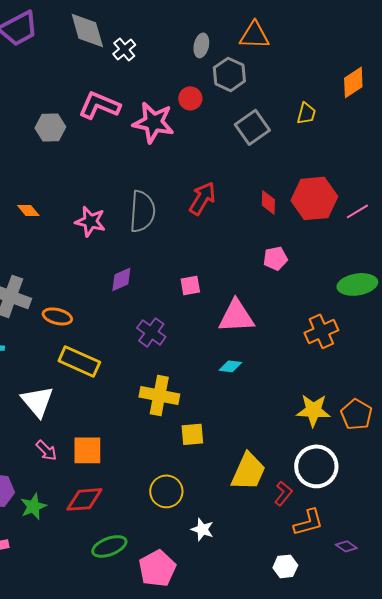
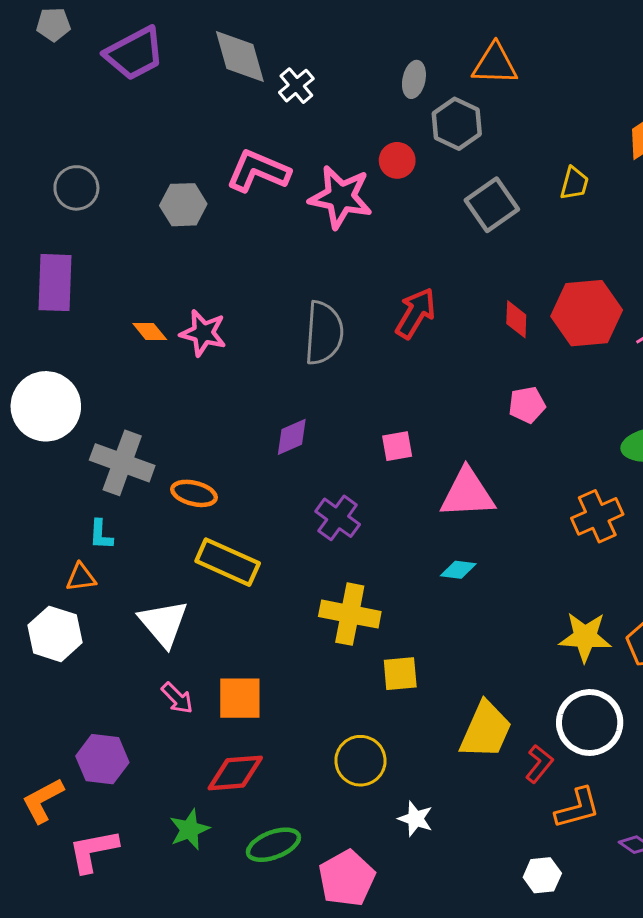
pink star: (90, 221) -> (203, 333), moved
green star: (33, 506) -> (189, 829), moved

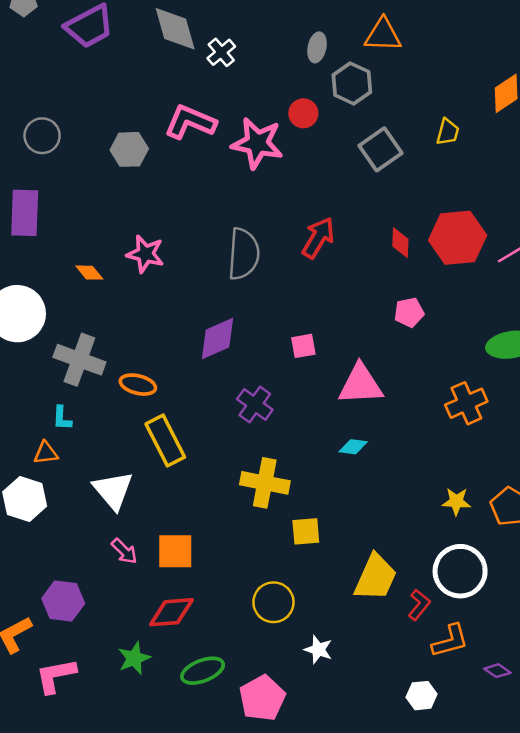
orange diamond: (150, 331) -> (89, 273), moved
purple diamond: (292, 437) -> (218, 339), size x1.4
yellow rectangle: (228, 562) -> (165, 441), turned 39
yellow star: (585, 637) -> (456, 501), size x0.7

